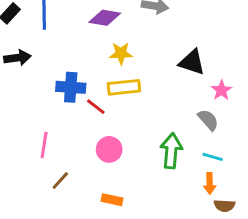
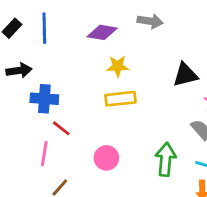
black triangle: (192, 62) -> (185, 75), turned -32
blue cross: (71, 87) -> (44, 99), moved
red line: (96, 107) -> (61, 128), moved

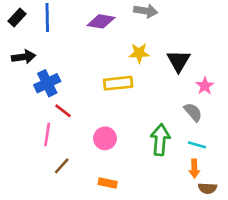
yellow star: (118, 66) -> (139, 53), moved
black triangle: (185, 75) -> (179, 61), turned -45
blue cross: (44, 99) -> (47, 83), turned -30

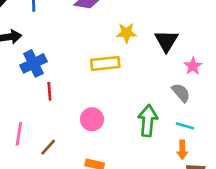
red line: (63, 111) -> (49, 91), turned 48
pink line: (47, 134) -> (19, 134), moved

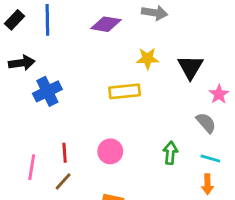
red line: (49, 91) -> (65, 153), moved
green arrow: (148, 121) -> (170, 153), size x0.7

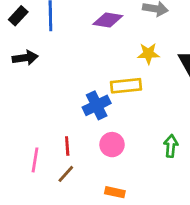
blue cross: (47, 91) -> (97, 105), moved

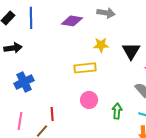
blue cross: (97, 105) -> (24, 82), moved
pink circle: (112, 145) -> (89, 100), moved
red line: (67, 146) -> (52, 114), moved

